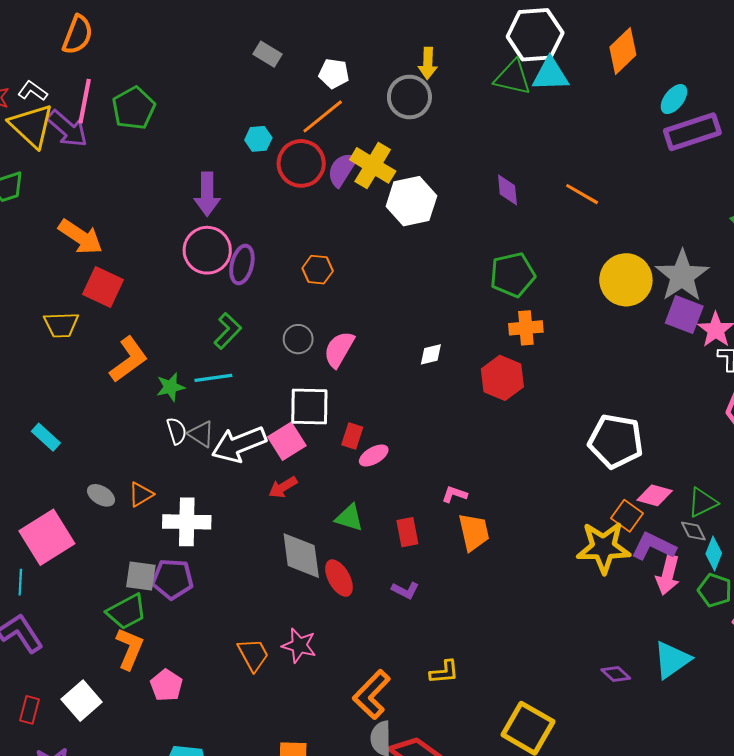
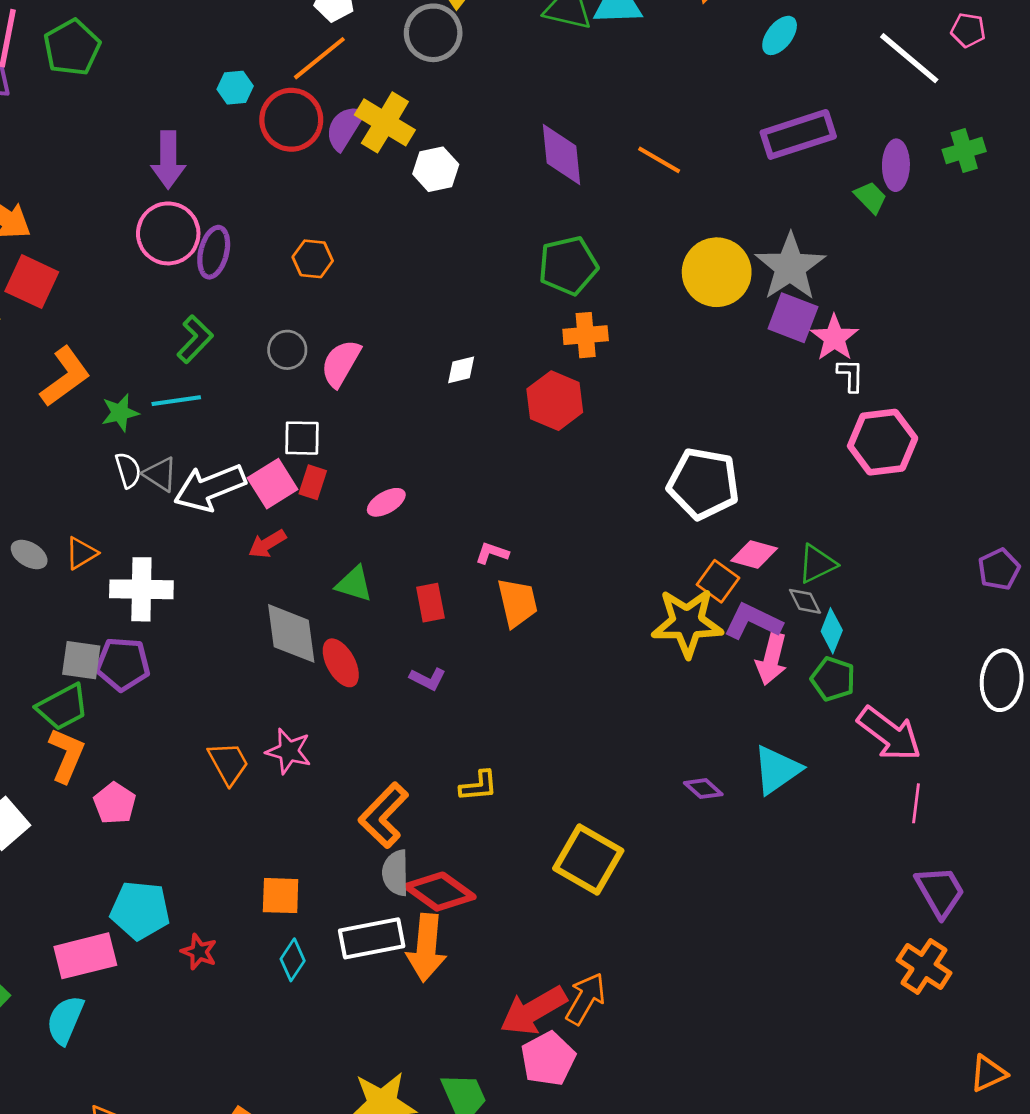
purple rectangle: (692, 132) -> (798, 134), moved
purple diamond: (507, 190) -> (561, 155), size x1.5
white hexagon: (411, 201) -> (436, 169), size x0.7
white square: (309, 406) -> (302, 438), size x0.7
red rectangle: (352, 436) -> (313, 482), moved

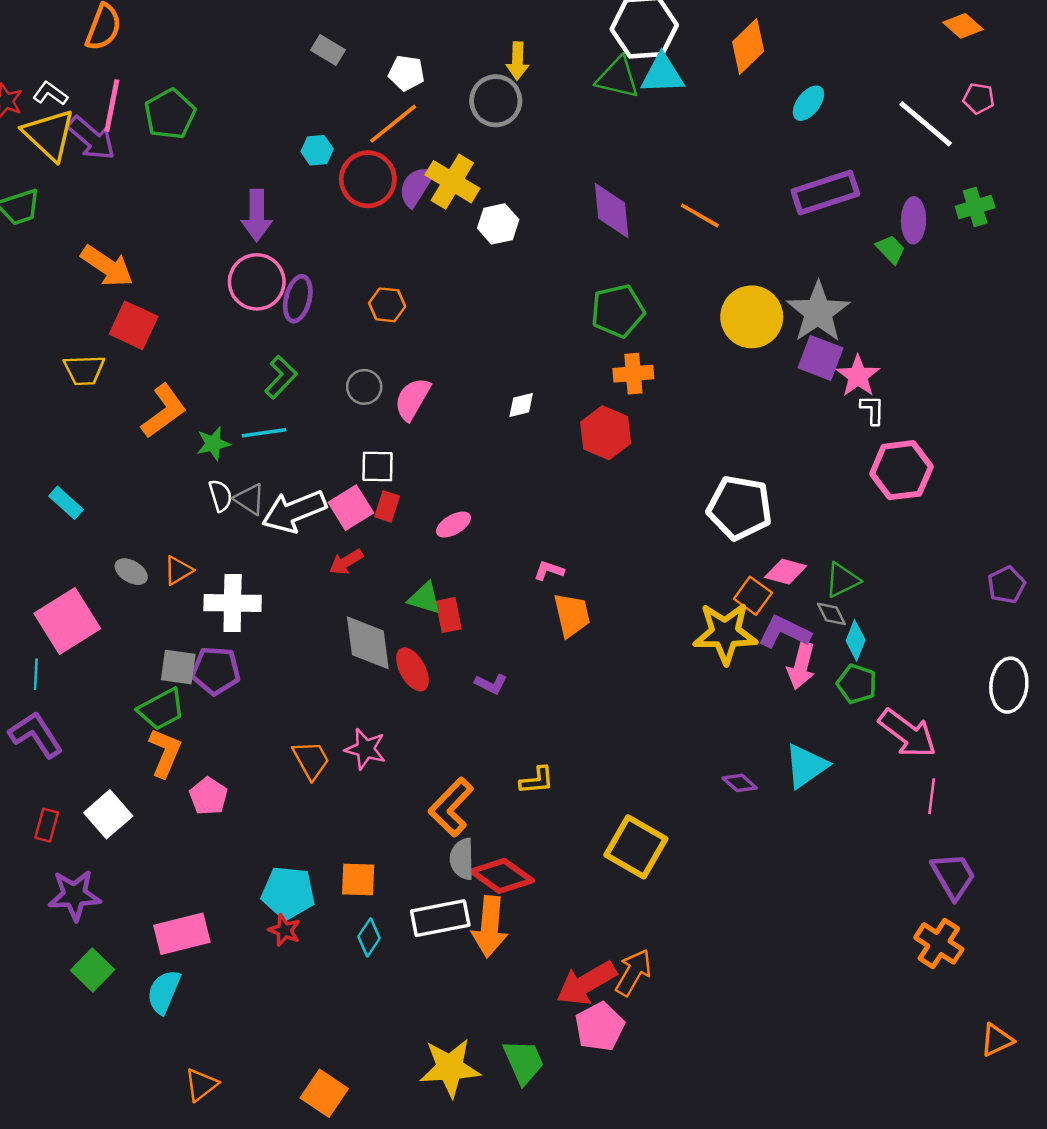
red rectangle: (430, 603) -> (449, 615), moved
cyan pentagon: (140, 910) -> (288, 893), moved

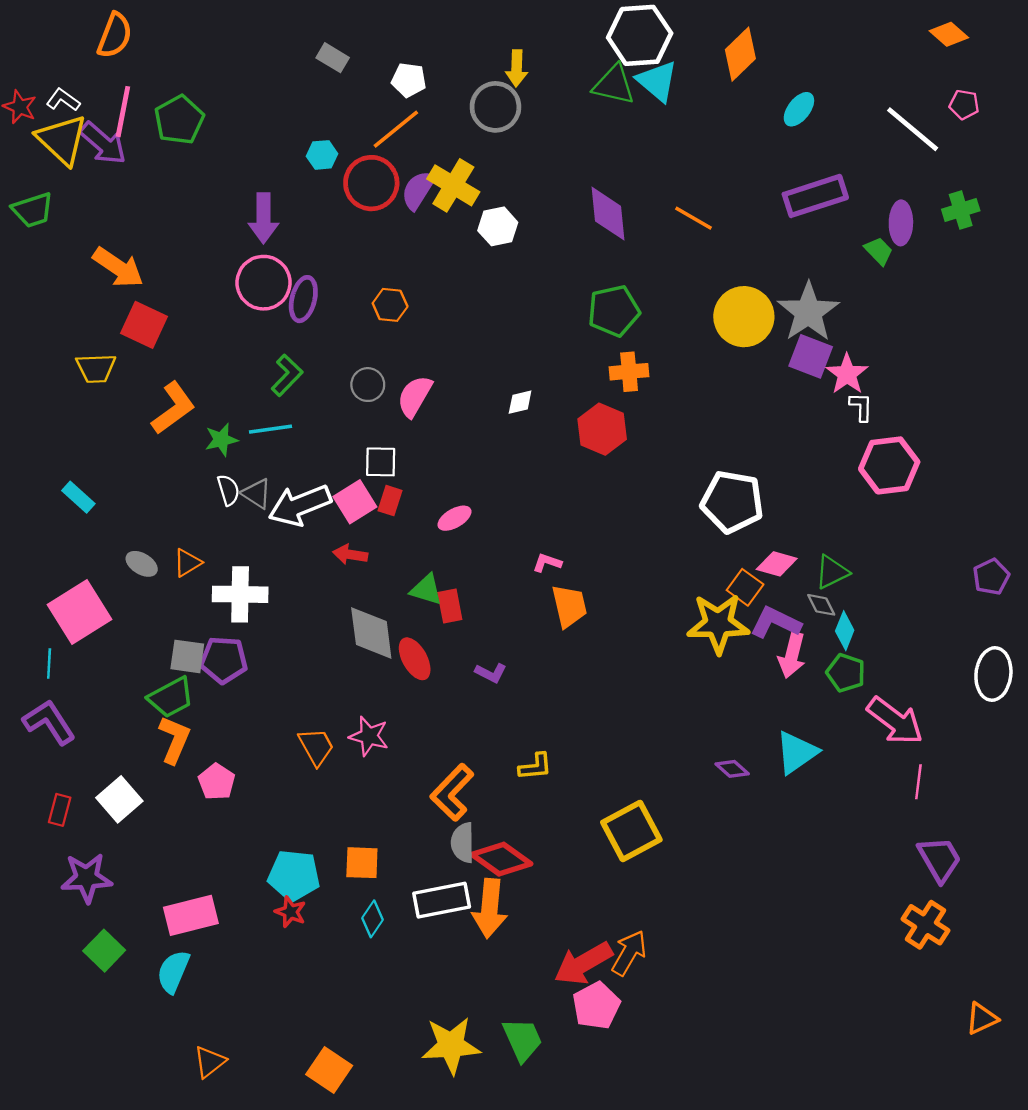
cyan triangle: (662, 74) -> (657, 81), turned 42
red arrow: (346, 562) -> (350, 554), turned 40
yellow square: (636, 847) -> (631, 831), turned 32

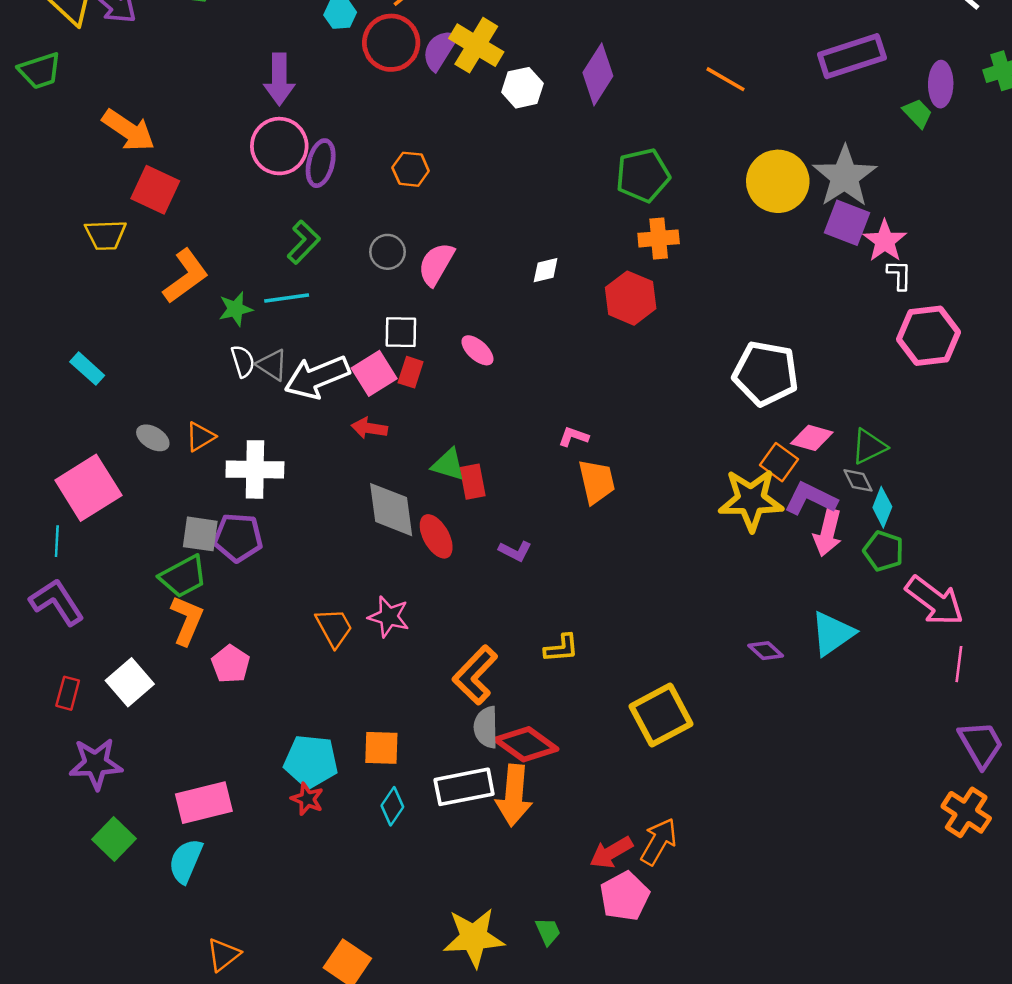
purple diamond: (608, 214) -> (598, 74), moved, turned 38
pink ellipse: (454, 518) -> (477, 350), moved, turned 72
red arrow: (583, 963) -> (611, 852), size x0.7
green trapezoid: (522, 1040) -> (548, 931), size x0.6

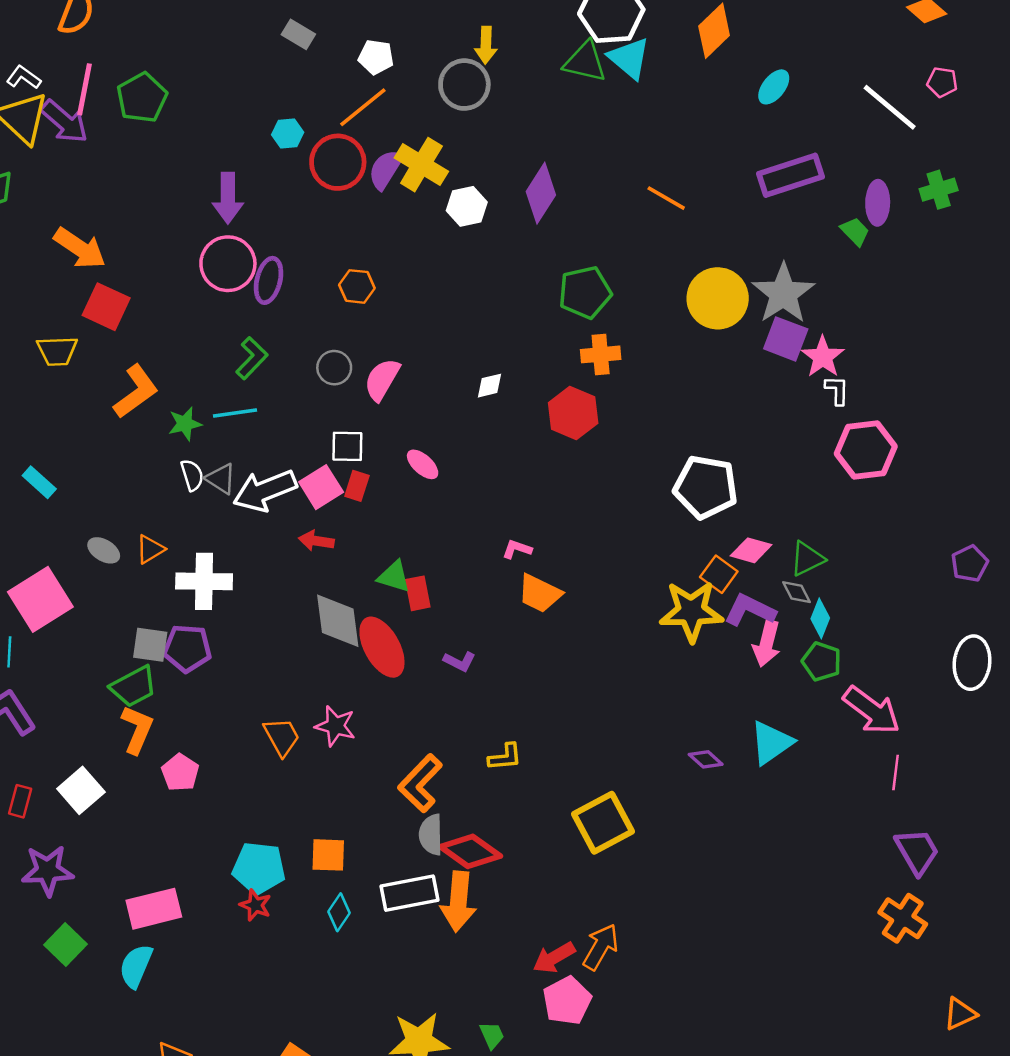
orange trapezoid: (597, 482) -> (540, 593), turned 129
red ellipse: (436, 536) -> (382, 647), size x1.4

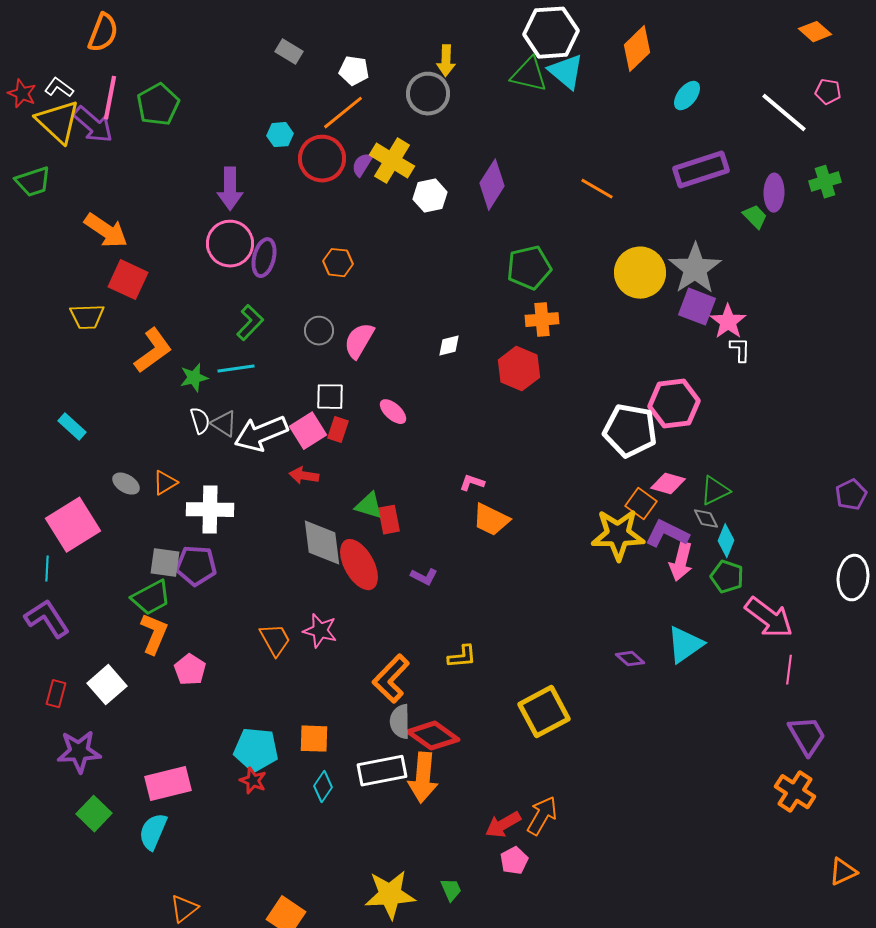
purple semicircle: (386, 169) -> (362, 165), size x0.7
pink hexagon: (866, 450) -> (674, 404), moved
pink pentagon: (567, 1001) -> (514, 861), size x0.7

